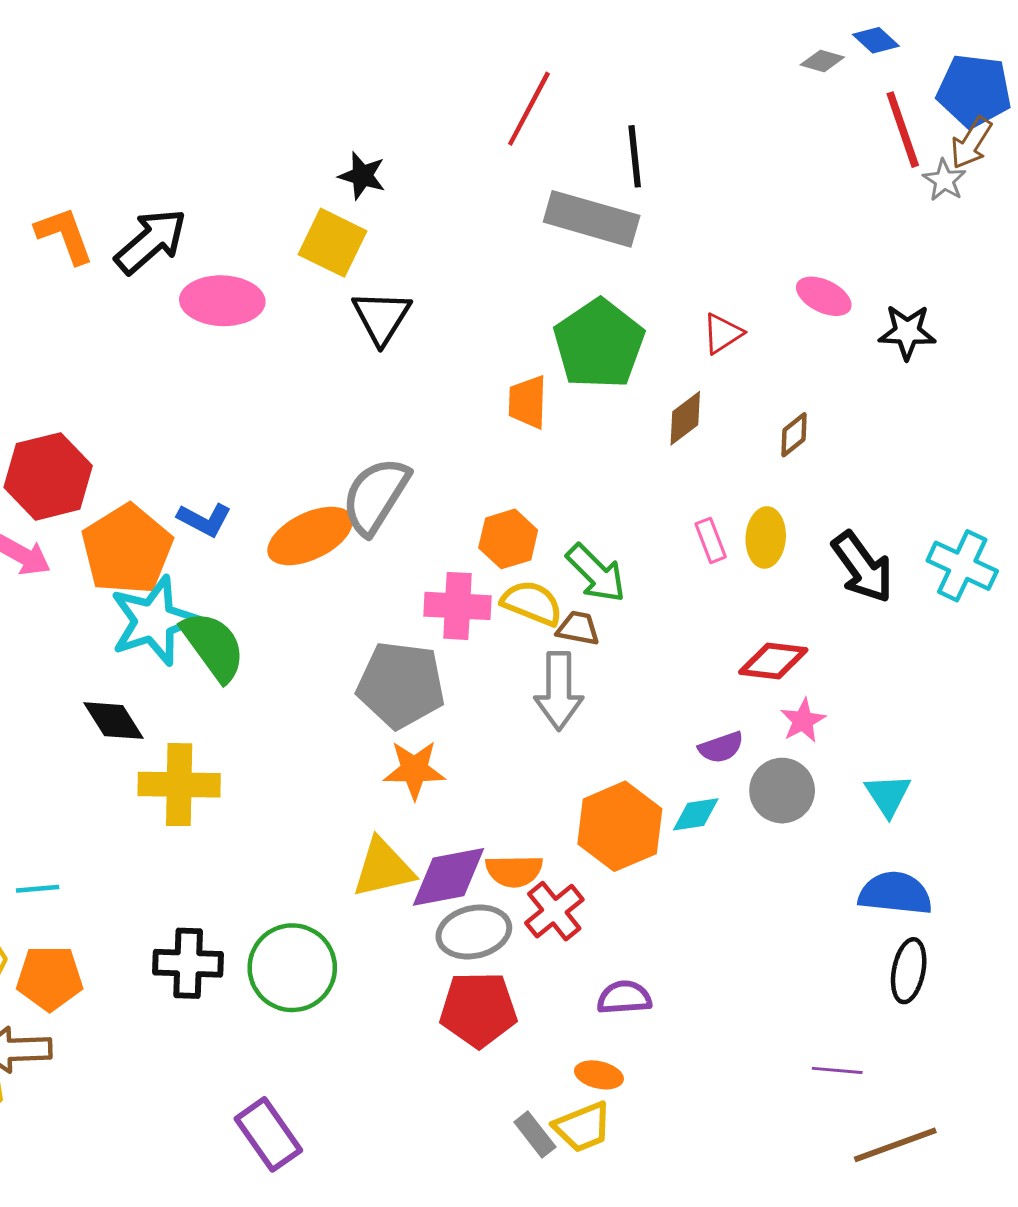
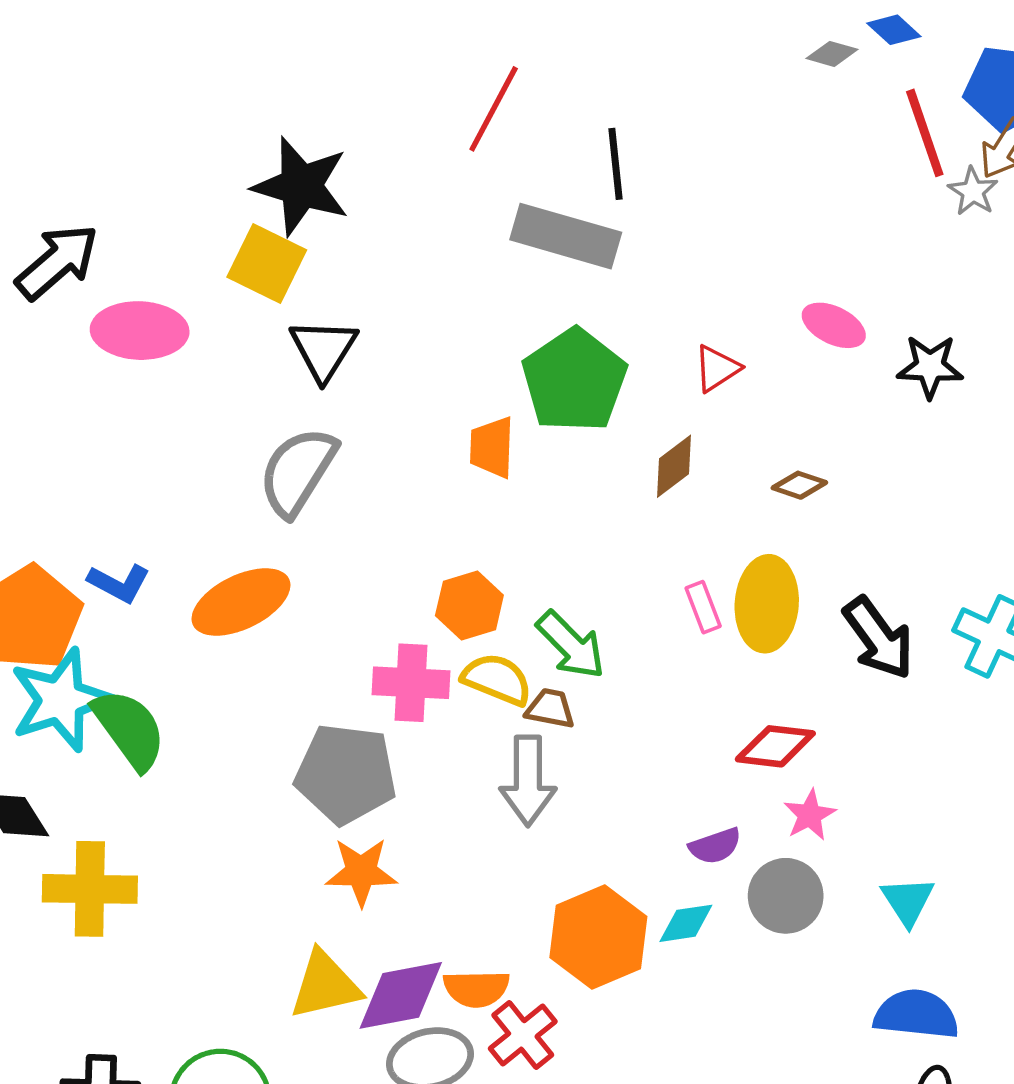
black star: (362, 176) -> (301, 186), size x1.8
brown diamond: (794, 435) -> (799, 485), turned 57
gray semicircle: (376, 496) -> (298, 471), moved
yellow ellipse: (766, 537) -> (767, 604), size x1.4

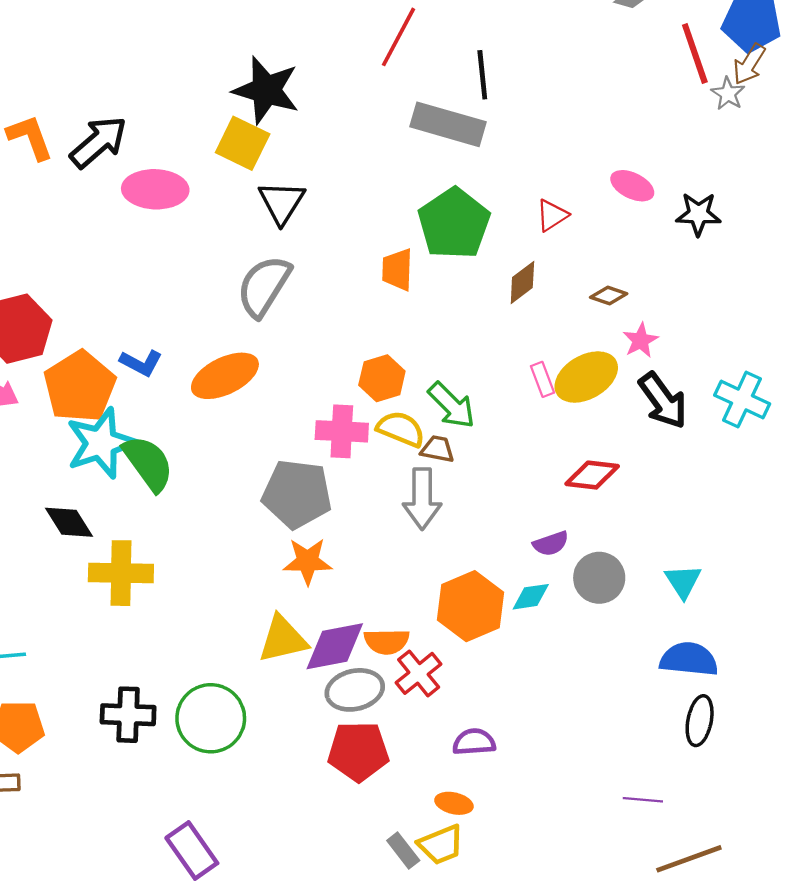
yellow ellipse: (767, 604) -> (586, 377), turned 56
pink star: (810, 815) -> (641, 340), moved

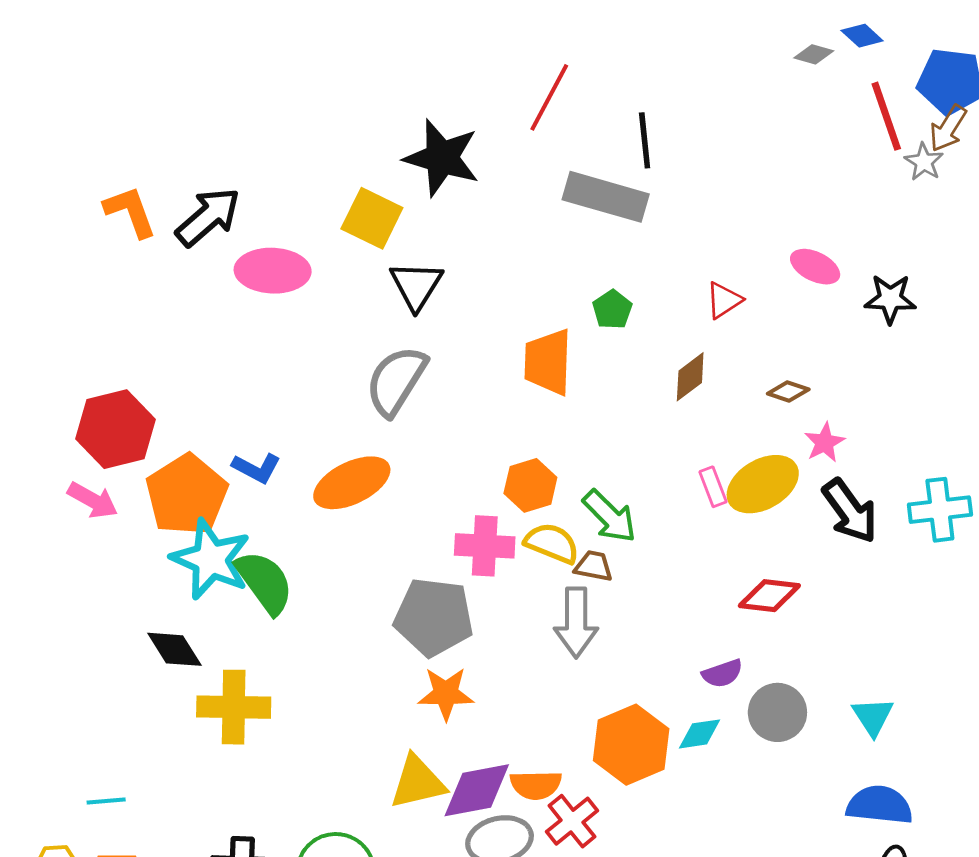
black star: (266, 90) -> (442, 158), moved
green pentagon: (454, 224) -> (612, 310), size x0.5
orange trapezoid: (397, 270) -> (548, 362), size x1.4
cyan cross: (742, 399) -> (940, 510), turned -32
cyan star: (101, 443) -> (211, 559), turned -30

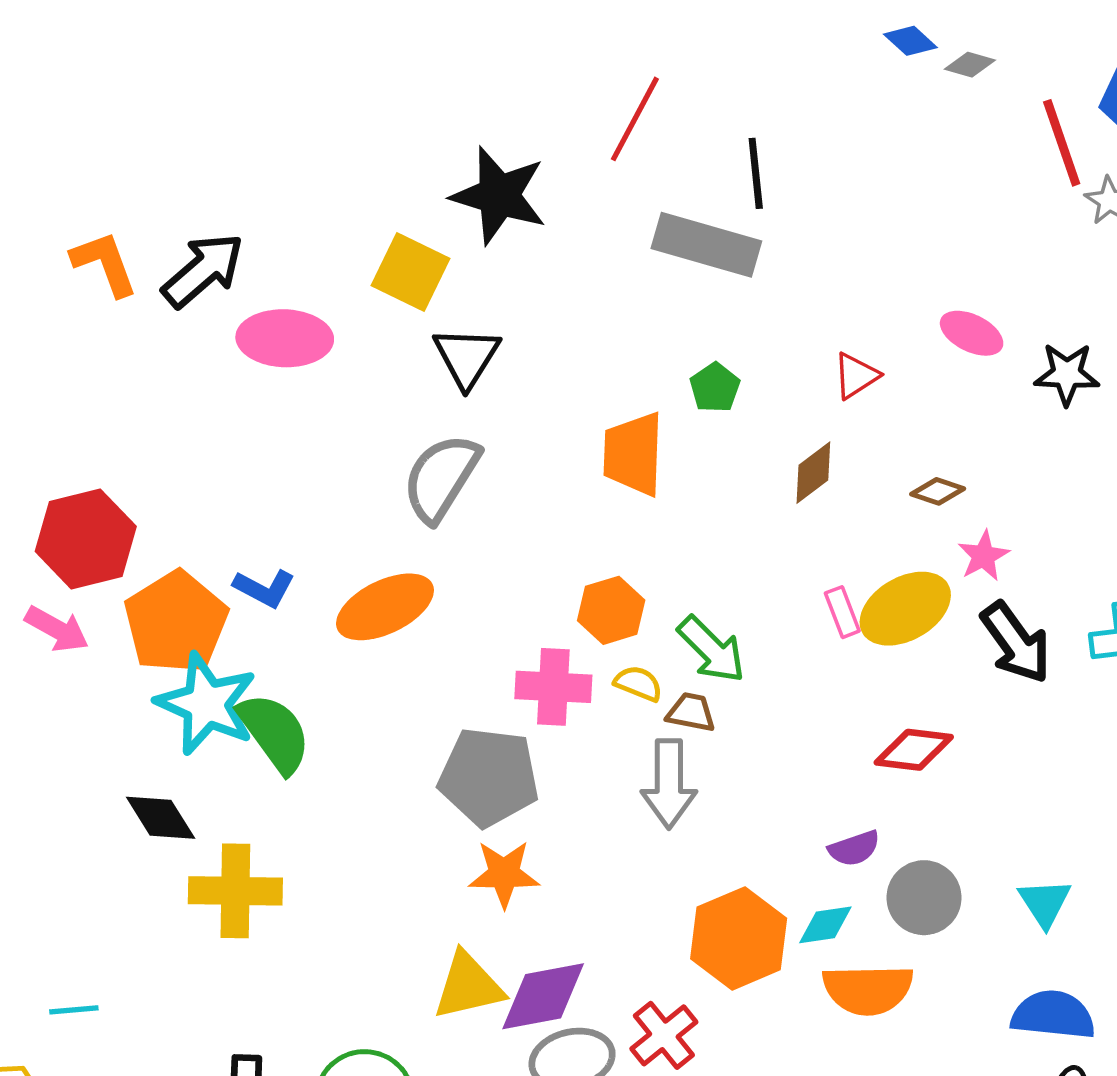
blue diamond: (862, 36) -> (910, 41), moved
yellow semicircle: (552, 543) -> (638, 683), size x0.7
orange semicircle: (536, 785) -> (868, 989), moved, size x1.4

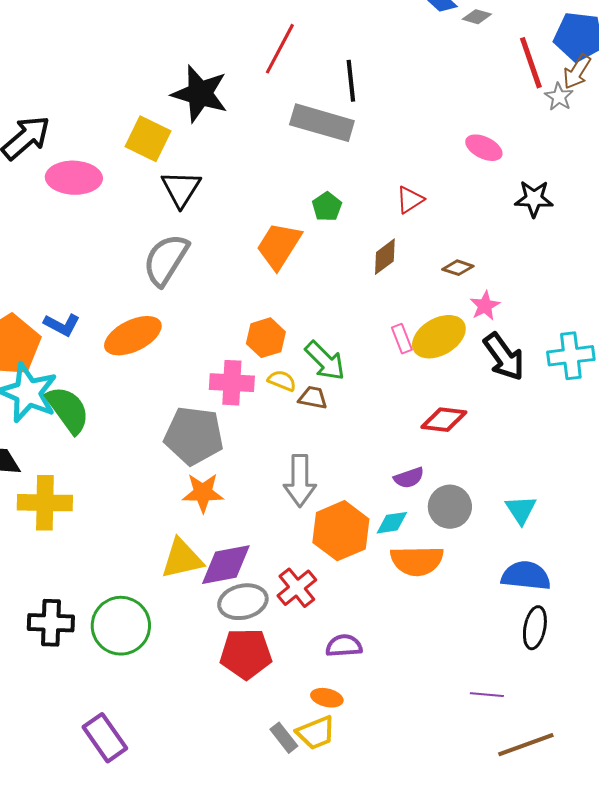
pink ellipse: (972, 333) -> (484, 148), moved
orange trapezoid: (633, 454) -> (279, 246), turned 30
gray arrow: (669, 784) -> (300, 481), moved

